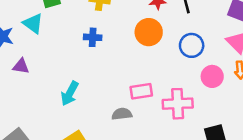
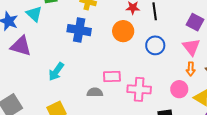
blue cross: (93, 37) -> (79, 30), size x1.6
purple triangle: (21, 66) -> (21, 46), size x1.6
pink circle: (212, 76) -> (179, 89), moved

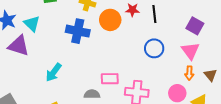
cyan triangle: (34, 14) -> (32, 24), moved
orange circle: (123, 31) -> (110, 20), moved

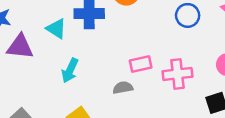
cyan triangle: (32, 24) -> (56, 29), moved

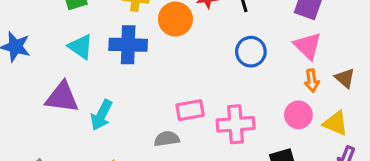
cyan triangle: (56, 29) -> (81, 47), moved
purple triangle: (20, 47) -> (62, 97), moved

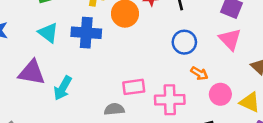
orange arrow: (312, 81) -> (199, 73), moved, turned -54

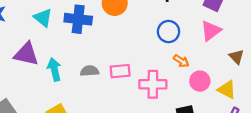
pink triangle: (230, 39) -> (211, 31), turned 35
cyan arrow: (63, 88) -> (54, 69), turned 135
gray semicircle: (114, 109) -> (90, 71), moved

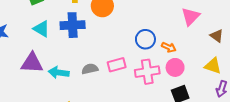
blue circle: (168, 32) -> (145, 39), moved
cyan arrow: (54, 69) -> (59, 73), turned -60
pink circle: (200, 81) -> (175, 67), moved

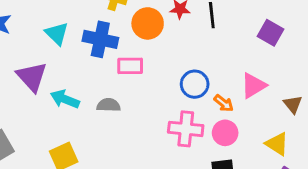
pink triangle: (191, 17) -> (253, 86), moved
purple triangle: (32, 63) -> (32, 77), turned 30
pink rectangle: (117, 65) -> (130, 66), moved

